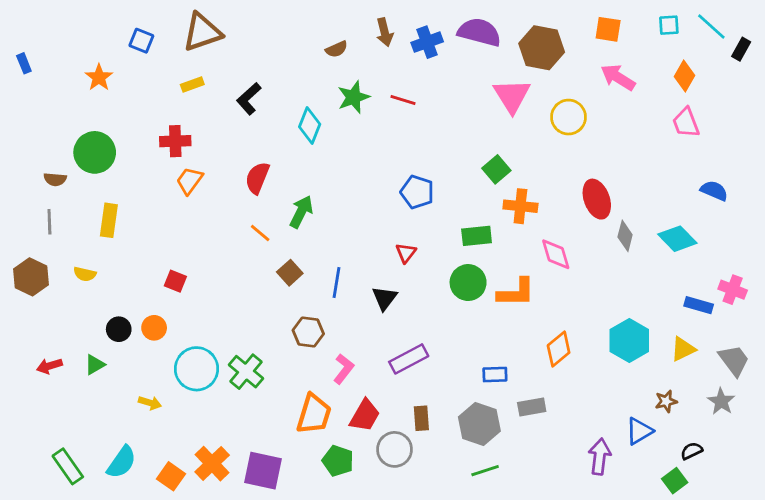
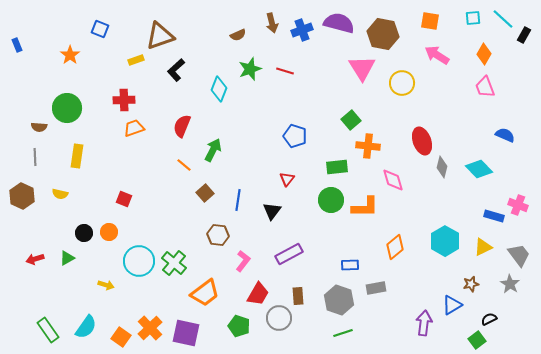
brown triangle: (202, 32) -> (160, 36), moved
orange trapezoid: (189, 181) -> (134, 128), turned 35
orange trapezoid: (314, 414) -> (205, 293), moved, turned 36

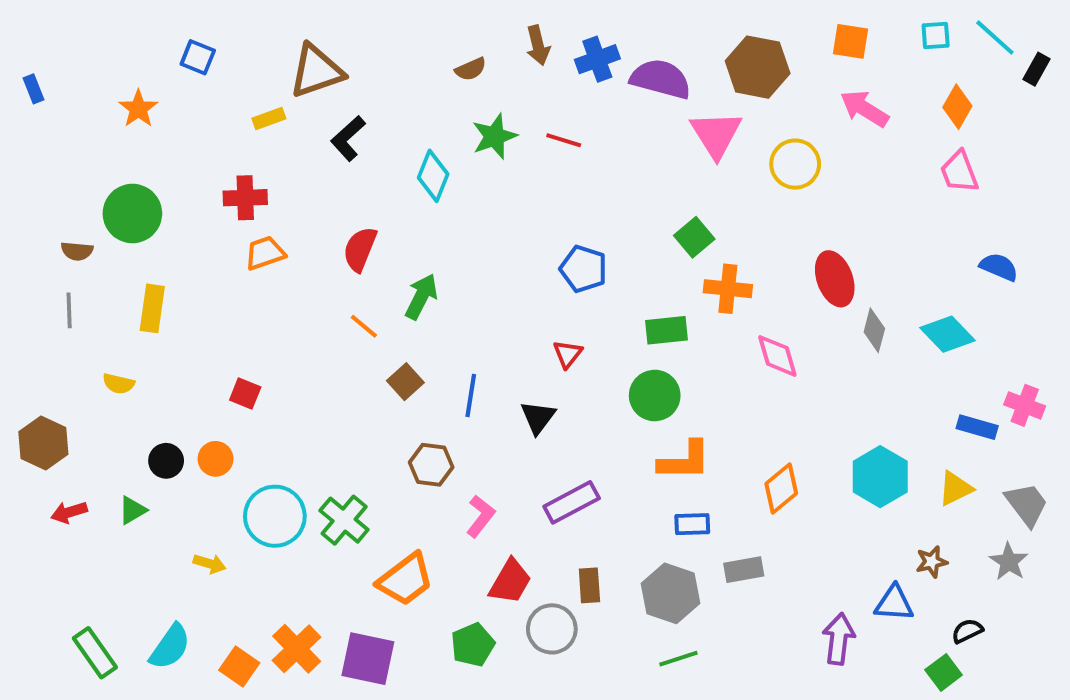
purple semicircle: (339, 23) -> (661, 79), moved
brown hexagon: (22, 196) -> (43, 443), moved
orange L-shape: (365, 207) -> (684, 461), moved
blue triangle: (452, 305) -> (894, 603), turned 35
green pentagon: (239, 326) -> (473, 645), turned 30

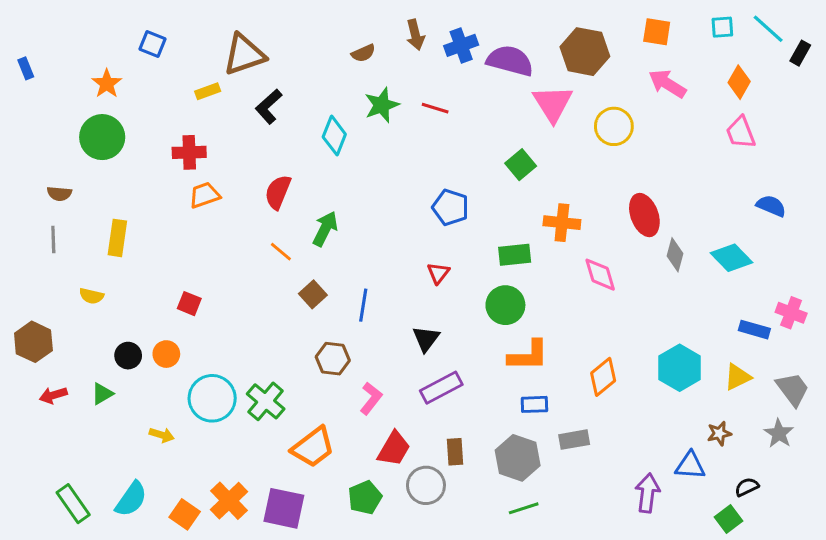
green circle: (132, 213) -> (102, 137), moved
green square: (694, 237) -> (521, 165), moved
black triangle: (538, 417) -> (426, 339), moved

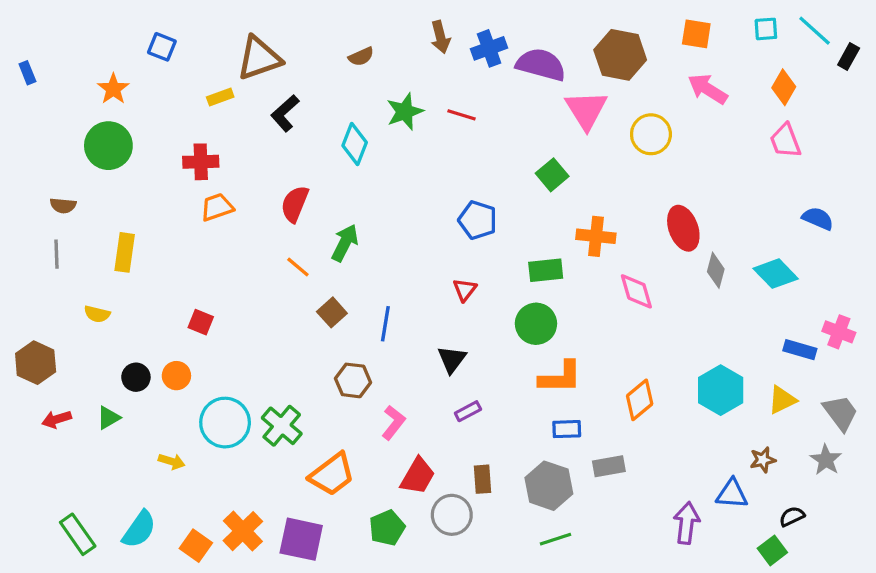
brown semicircle: (363, 53) -> (361, 57), moved
purple rectangle: (441, 388) -> (468, 411), size x0.6

